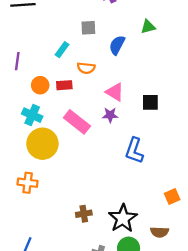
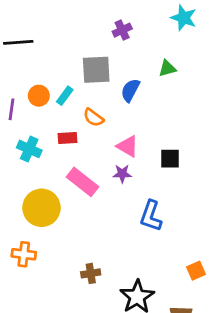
gray square: (88, 28) -> (96, 70), size x1.6
orange semicircle: (86, 68) -> (93, 118), turned 30
orange circle: (40, 85) -> (39, 96), moved
cyan cross: (32, 115) -> (29, 149), moved
brown cross: (84, 214) -> (91, 273), moved

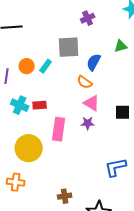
orange semicircle: (93, 118) -> (85, 82), moved
red rectangle: (67, 138) -> (40, 105), moved
pink rectangle: (83, 182) -> (59, 129), turned 60
blue L-shape: (151, 216) -> (116, 167), moved, turned 60

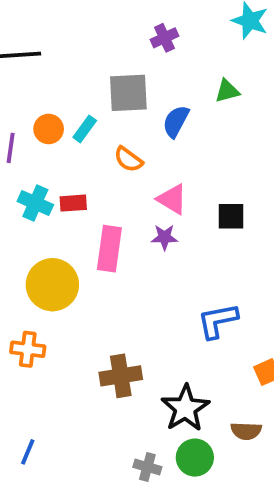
orange semicircle: (85, 82) -> (128, 159), moved
brown cross: (65, 196) -> (121, 376), size x1.5

